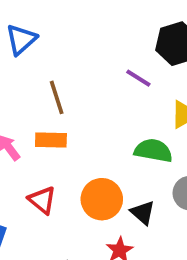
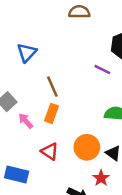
orange rectangle: (51, 140) -> (51, 113), turned -66

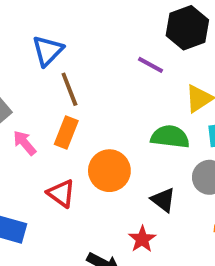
blue triangle: (27, 52) -> (48, 51), moved
orange circle: (87, 147) -> (109, 171), moved

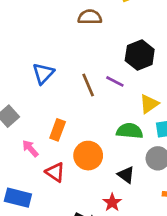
brown line: (69, 89) -> (88, 85), moved
pink arrow: (25, 143) -> (30, 148), moved

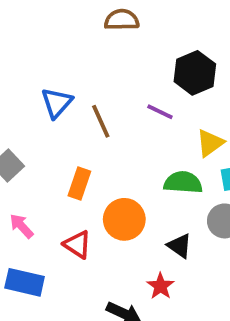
brown line: (88, 85) -> (101, 121), moved
pink arrow: (30, 148) -> (21, 226), moved

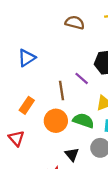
brown line: (101, 121) -> (61, 91), moved
orange circle: (124, 219) -> (56, 121), moved

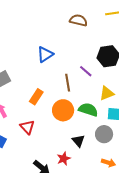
blue triangle: (27, 58) -> (45, 54), moved

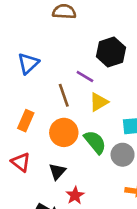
yellow triangle: (107, 93) -> (99, 102), moved
green semicircle: (88, 110) -> (95, 142), moved, turned 42
black triangle: (78, 141) -> (57, 171), moved, turned 32

